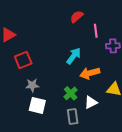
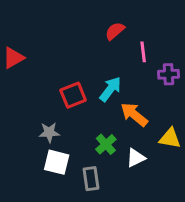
red square: (23, 60) -> (73, 95), moved
orange arrow: (90, 73) -> (134, 114), turned 54
gray rectangle: (73, 117) -> (91, 179), moved

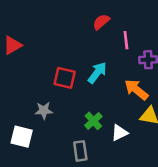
red square: (73, 95) -> (65, 78), turned 35
orange arrow: (134, 114) -> (136, 90), moved
white square: (57, 162) -> (22, 137), moved

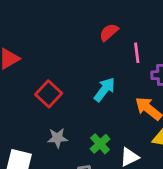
red square: (65, 78) -> (49, 94), moved, turned 30
gray star: (44, 111) -> (57, 138), moved

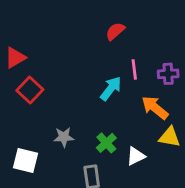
pink line: (137, 53) -> (134, 69), moved
red square: (49, 94) -> (30, 90), moved

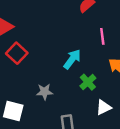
cyan arrow: (111, 89) -> (72, 59), moved
green cross: (106, 143) -> (88, 82), moved

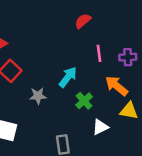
gray star: (45, 92) -> (38, 96), moved

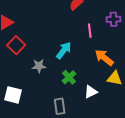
purple cross: (128, 57) -> (113, 19), moved
green cross: (84, 101) -> (69, 77), moved

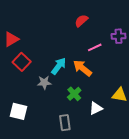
pink line: (90, 31) -> (95, 47), turned 72
cyan arrow: (64, 50) -> (59, 66), moved
orange arrow: (104, 58) -> (82, 68), moved

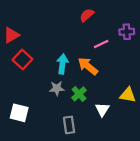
cyan arrow: (59, 66) -> (62, 64), turned -30
gray star: (44, 82) -> (57, 88), moved
white triangle: (96, 108) -> (102, 109), turned -32

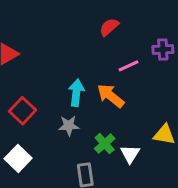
red square: (22, 60) -> (23, 111), moved
green cross: (79, 94) -> (105, 144), moved
white square: (19, 113) -> (18, 158), turned 30

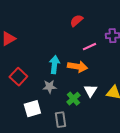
orange arrow: (111, 96) -> (77, 67), turned 150
white triangle: (130, 154) -> (90, 91), moved
white square: (18, 158) -> (32, 109), moved, turned 30

